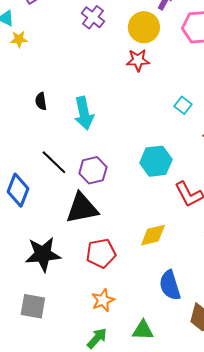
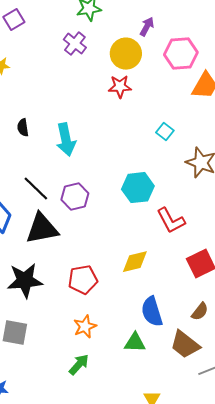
black triangle: (82, 208) -> (42, 229), moved
green triangle: (143, 330) -> (135, 343), moved

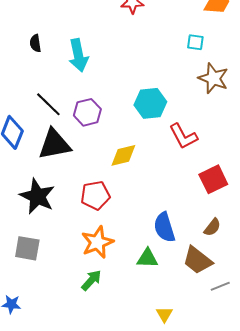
cyan square: (165, 132) -> (195, 42), moved, turned -30
yellow diamond: (135, 262) -> (123, 155), moved
black star: (25, 281) -> (37, 196), turned 30
orange star: (85, 327) -> (97, 242), size x1.4

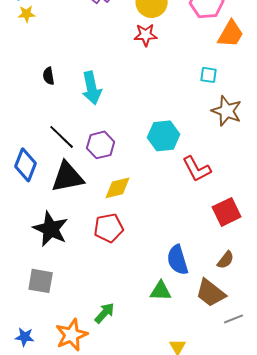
yellow diamond: (123, 155) -> (118, 188), moved
orange star: (97, 242) -> (72, 335), moved

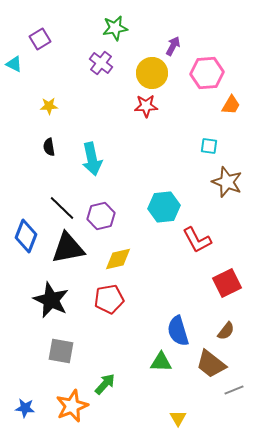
yellow star: (27, 14) -> (49, 106), moved
orange trapezoid: (231, 34) -> (231, 105), size x0.7
gray square: (41, 281) -> (61, 351), moved

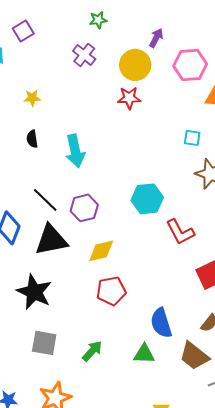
green star: (115, 28) -> (98, 20), size x0.7
red pentagon: (109, 299) -> (111, 291), moved
green arrow: (105, 384) -> (92, 351), moved

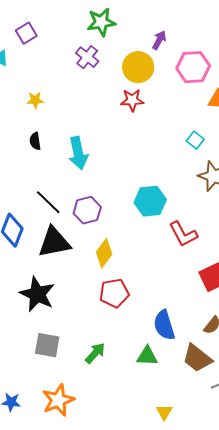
green star: (98, 20) -> (101, 22), size x1.6
cyan square: (192, 138) -> (195, 140), turned 30
yellow diamond: (101, 251) -> (104, 253), turned -40

